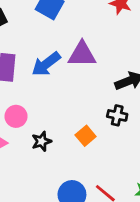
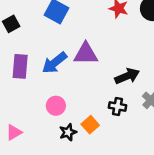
pink circle: (16, 116) -> (56, 106), moved
black star: (42, 141) -> (68, 132), moved

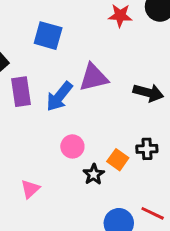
purple rectangle: (20, 66) -> (21, 92), moved
black arrow: (127, 76) -> (148, 93), turned 50
black cross: (117, 106) -> (147, 149), moved

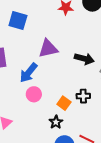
blue arrow: (59, 96) -> (28, 73), moved
black star: (94, 174) -> (56, 122), moved

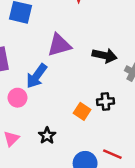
pink circle: (34, 94) -> (18, 98), moved
black star: (56, 122) -> (47, 136), moved

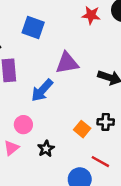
pink circle: (18, 98) -> (23, 125), moved
red line: (112, 154) -> (100, 162), moved

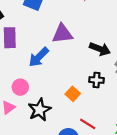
black cross: (106, 122) -> (96, 80), moved
black star: (46, 149) -> (39, 110), size x1.5

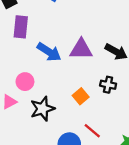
purple triangle: (62, 34) -> (81, 49), moved
blue arrow: (39, 57) -> (49, 52), turned -110

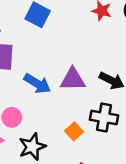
black cross: (108, 85) -> (104, 117), size x1.5

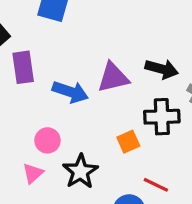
orange square: (74, 131) -> (128, 142), turned 30

